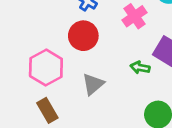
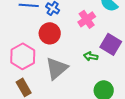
gray triangle: (93, 84) -> (57, 68), size x1.4

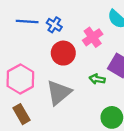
red circle: (50, 33) -> (63, 53), moved

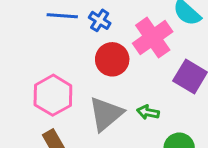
pink cross: (93, 37) -> (153, 38), size x1.4
green arrow: (97, 79) -> (148, 112), moved

